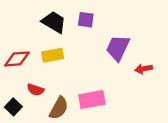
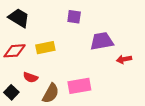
black trapezoid: (54, 22) -> (19, 18), moved
purple trapezoid: (118, 48) -> (102, 41), turned 55

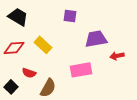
yellow rectangle: (45, 48) -> (43, 45), turned 54
pink rectangle: (79, 86) -> (81, 70), moved

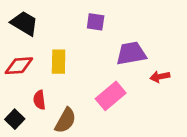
yellow rectangle: (43, 45) -> (59, 62), turned 48
pink rectangle: (81, 70) -> (111, 96), turned -30
red semicircle: (29, 73) -> (39, 100), turned 64

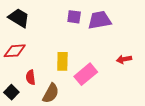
purple trapezoid: (131, 53) -> (100, 20), moved
yellow rectangle: (59, 62) -> (62, 61), moved

